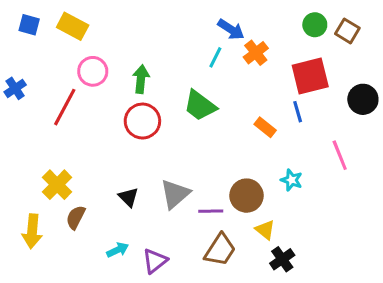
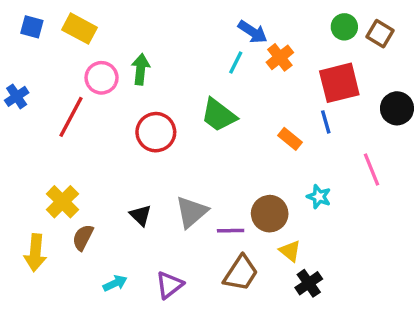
green arrow: (141, 79) -> (141, 69), moved
cyan arrow: (118, 250) -> (115, 283), moved

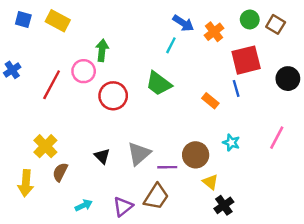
orange cross: (280, 57) -> (214, 32), moved
pink circle: (102, 78) -> (84, 71), moved
pink line: (372, 169) -> (277, 138), moved, turned 50
brown trapezoid: (241, 273) -> (156, 197), moved

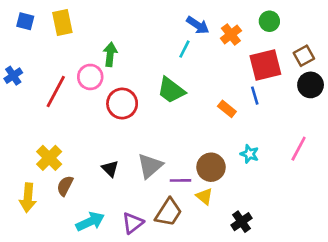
yellow rectangle: (58, 21) -> (62, 23), turned 50
brown square: (276, 24) -> (304, 56), moved, turned 30
yellow triangle: (210, 182) -> (204, 196), moved
cyan arrow: (84, 205) -> (90, 222), size x1.5

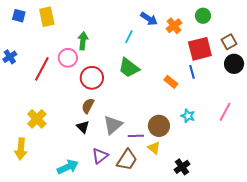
cyan line: (184, 49) -> (129, 37), moved
brown semicircle: (65, 186) -> (88, 106), moved
purple triangle: (133, 223) -> (100, 156), moved

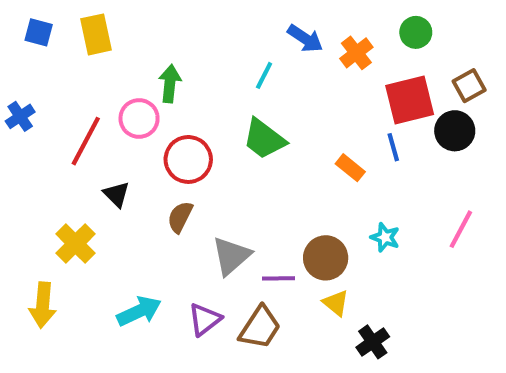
black circle: (234, 64) -> (455, 131), moved
black triangle: (83, 127) -> (116, 194), moved
yellow triangle: (154, 148) -> (336, 303), moved
cyan arrow: (68, 167) -> (139, 311), moved

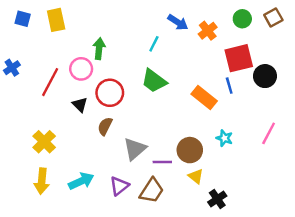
brown square: (469, 86) -> (273, 18), moved
orange rectangle: (350, 168) -> (204, 98), size x1.5
black triangle: (116, 194) -> (80, 105), moved
yellow arrow: (43, 305) -> (42, 181), moved

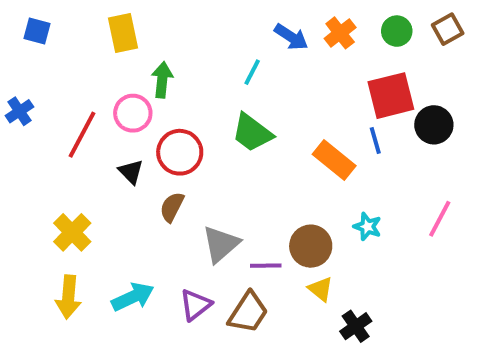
yellow rectangle: (56, 20) -> (123, 33), moved
orange cross: (208, 31) -> (340, 33), moved

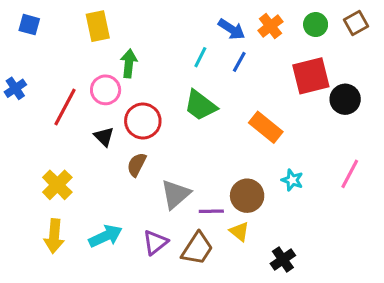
blue line: (375, 141) -> (239, 62), moved, turned 45
yellow triangle: (320, 289) -> (239, 231), moved

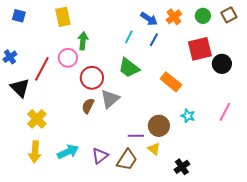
black triangle: (104, 137) -> (20, 88), moved, size x1.5
gray triangle: (176, 194) -> (110, 99), moved

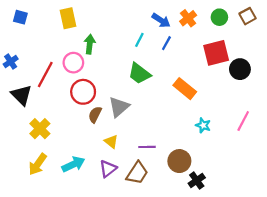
red circle: (92, 78) -> (83, 92), moved
brown circle: (159, 126) -> (179, 161), moved
yellow triangle: (154, 149) -> (111, 142), moved
yellow arrow: (35, 152) -> (38, 164), turned 30

